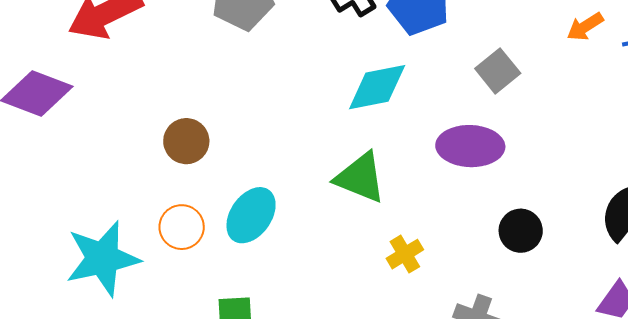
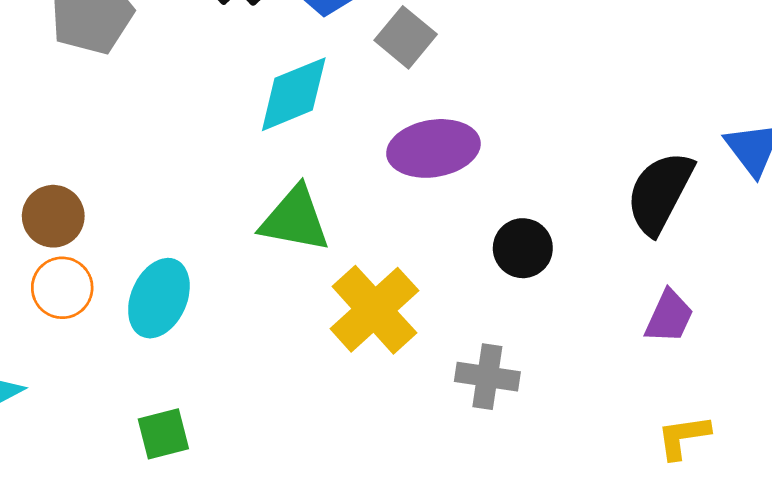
gray square: (498, 71) -> (406, 37), moved
orange circle: (182, 227) -> (62, 288), moved
yellow cross: (405, 254) -> (374, 310), size x1.8

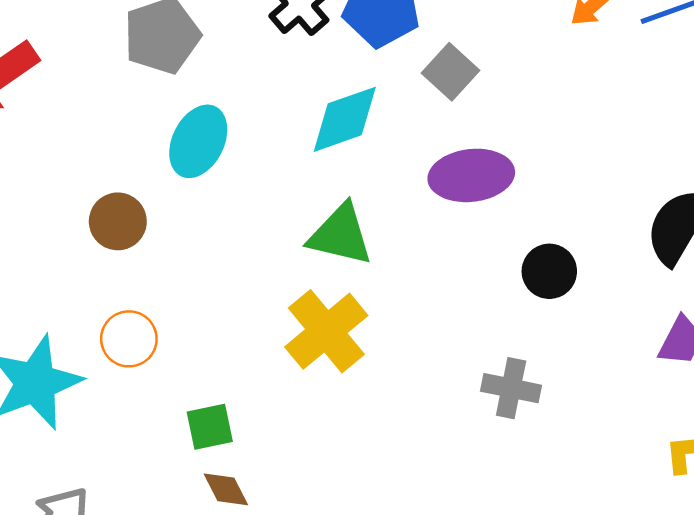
orange circle: (62, 288) -> (129, 339), moved
cyan ellipse: (159, 298) -> (198, 141), moved
yellow cross: (374, 310) -> (326, 331), moved

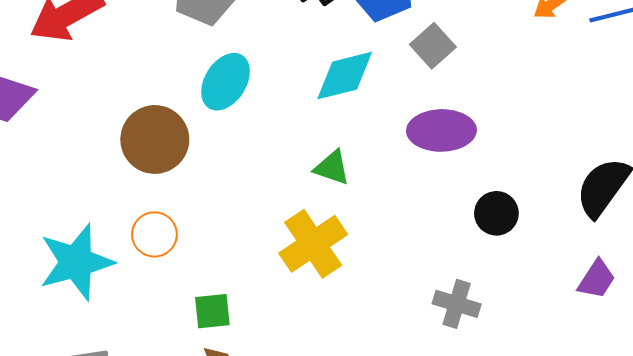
brown circle: (118, 221) -> (155, 139), size x1.5
green triangle: (340, 235) -> (332, 168), size x0.7

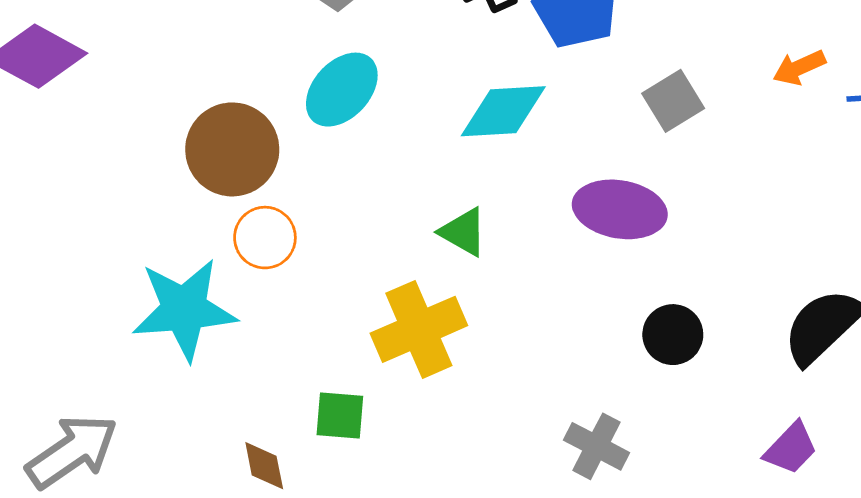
gray square: (433, 46) -> (673, 101), moved
orange circle: (154, 234) -> (265, 238), moved
cyan star: (76, 262) -> (184, 309), moved
green square: (212, 311) -> (340, 415), moved

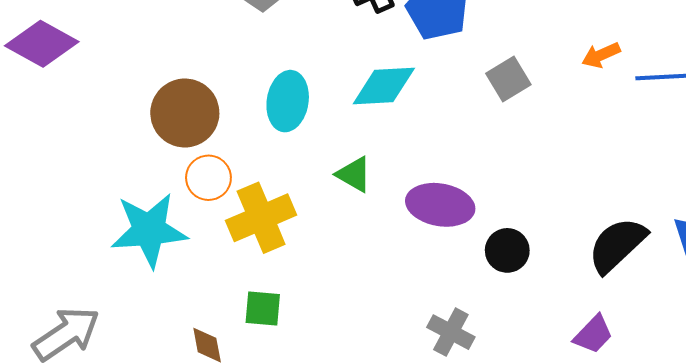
cyan ellipse: (342, 90) -> (288, 101), moved, turned -34
purple ellipse: (620, 209) -> (440, 205), moved
yellow cross: (419, 329) -> (261, 218), moved

